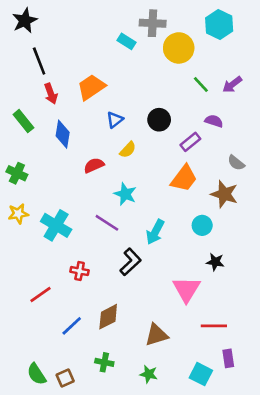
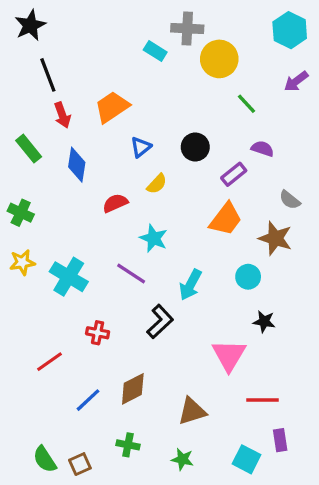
cyan hexagon: (219, 24) -> (290, 30), moved
purple arrow: (232, 84) -> (296, 81), moved

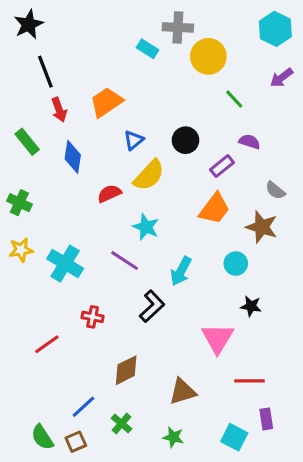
yellow semicircle: (157, 184) -> (149, 175), size x1.6
blue line: (88, 400) -> (83, 407), moved
green cross: (128, 445) -> (122, 424), turned 30

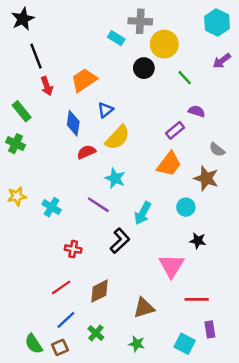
black circle: (186, 140) -> (144, 68), moved
blue diamond: (73, 157) -> (73, 123), moved
green cross: (19, 203) -> (16, 144), moved
cyan cross: (65, 264) -> (52, 207), size x0.7
red line: (47, 344) -> (61, 287), moved

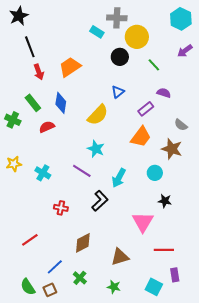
blue triangle: (105, 110) -> (118, 92), moved
green rectangle: (22, 111) -> (33, 103), moved
red semicircle: (86, 152) -> (47, 127), moved
red line: (61, 287) -> (30, 240), moved

